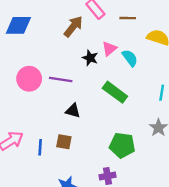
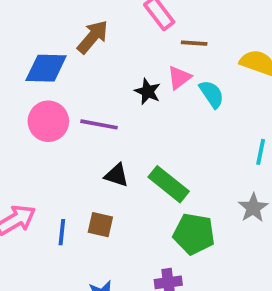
brown line: (128, 18) -> (194, 43), moved
blue diamond: (18, 25) -> (46, 68), moved
brown arrow: (73, 26) -> (93, 37), moved
green rectangle: (115, 92) -> (169, 184), moved

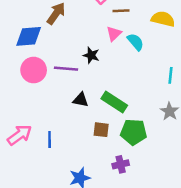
black star: (148, 91) -> (91, 55), moved
brown square: (100, 225) -> (101, 130), moved

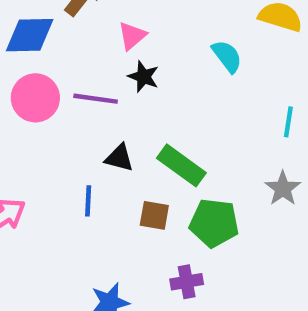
pink triangle: (114, 34) -> (132, 36), moved
blue line: (50, 140) -> (88, 201), moved

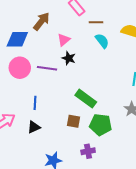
cyan semicircle: (227, 56) -> (102, 41), moved
black triangle: (119, 158) -> (34, 127), moved, turned -40
blue line: (88, 201) -> (35, 103), moved

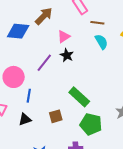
pink circle: (20, 68) -> (14, 77), moved
purple line: (47, 68) -> (44, 63), turned -66
brown square: (73, 121) -> (56, 116), moved, turned -32

